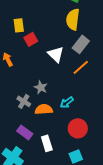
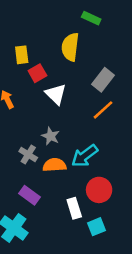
yellow semicircle: (73, 19) -> (70, 47), moved
white triangle: (56, 54) -> (56, 94), moved
cyan arrow: (67, 102) -> (85, 156), size x1.5
white rectangle: (47, 143) -> (74, 208), moved

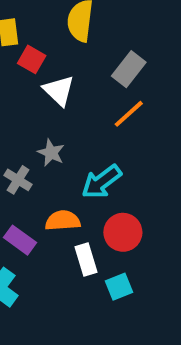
red square: (37, 73) -> (32, 59), turned -30
orange semicircle: (54, 165) -> (63, 221), moved

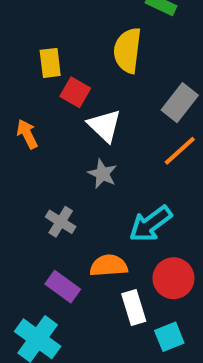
gray star: (51, 153) -> (102, 174), moved

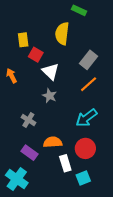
cyan arrow: (150, 224) -> (86, 118), moved

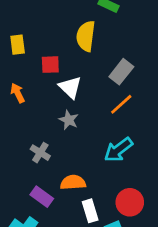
yellow rectangle: (23, 40) -> (18, 45), moved
red square: (36, 55) -> (50, 65), turned -32
red circle: (85, 148) -> (130, 202), moved

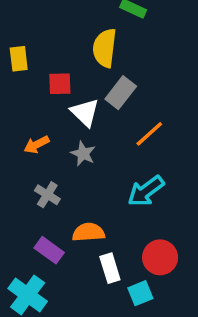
gray rectangle: (121, 72) -> (121, 93), moved
orange arrow: (18, 93) -> (37, 145), moved, turned -90

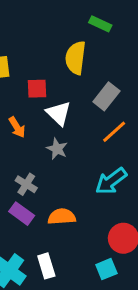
gray rectangle: (121, 93) -> (106, 96), moved
orange arrow: (37, 145) -> (17, 127), moved, turned -95
purple rectangle: (49, 250) -> (22, 214), moved
white rectangle: (110, 268) -> (46, 266), moved

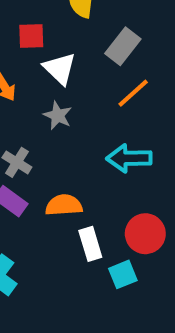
cyan arrow: (111, 181) -> (129, 158), turned 36
white rectangle: (46, 266) -> (90, 244), moved

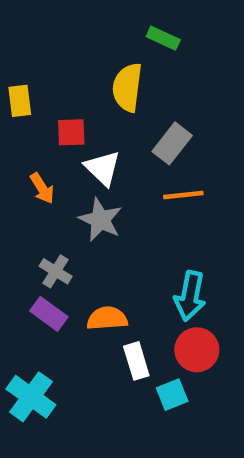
orange line: (133, 93) -> (183, 195), turned 36
gray star: (58, 116) -> (100, 220), size x1.4
cyan arrow: (129, 158) -> (190, 296), moved, turned -78

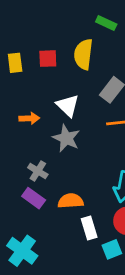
red square: (71, 132) -> (48, 59), moved
orange arrow: (42, 188) -> (29, 118), turned -60

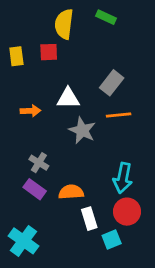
yellow semicircle: (83, 54) -> (64, 24), moved
white triangle: (68, 106) -> (68, 98), turned -45
gray star: (66, 138) -> (82, 130), moved

